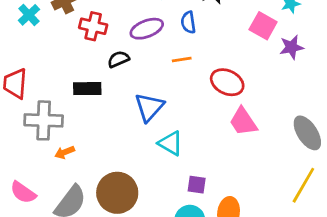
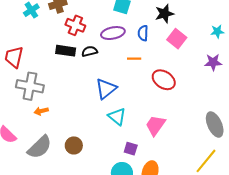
pink square: (263, 26) -> (177, 39), moved
black rectangle: (87, 89) -> (66, 51), moved
pink trapezoid: (243, 122) -> (155, 125), moved, turned 60
brown circle: (117, 193) -> (74, 145), size x0.6

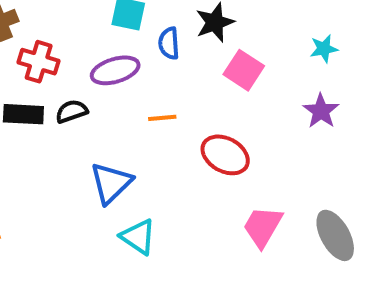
blue semicircle: (143, 33) -> (169, 43), moved
purple star: (213, 62) -> (321, 111), turned -30
pink trapezoid: (155, 125) -> (263, 227), moved

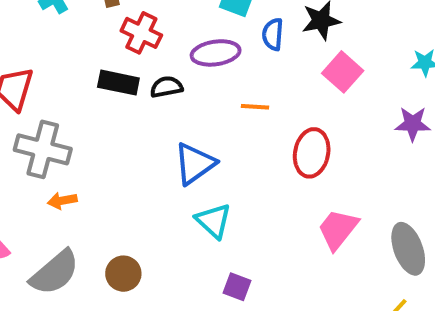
purple star: (321, 111) -> (413, 124), turned 30
red ellipse: (225, 155) -> (312, 153), turned 63

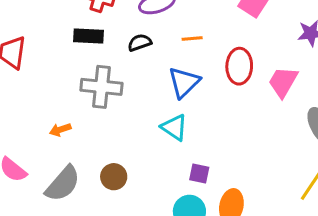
black semicircle: (167, 87) -> (140, 43), moved
gray cross: (43, 149) -> (101, 87), moved
blue triangle: (195, 164) -> (184, 82), moved
pink trapezoid: (338, 229) -> (283, 82), moved

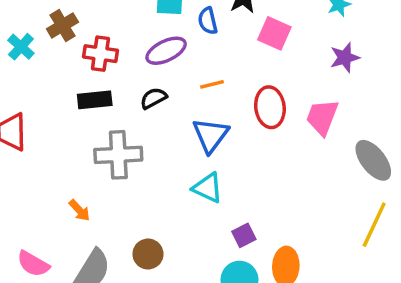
orange arrow: (60, 130) -> (79, 210), turned -105
purple square: (199, 174) -> (244, 235), turned -30

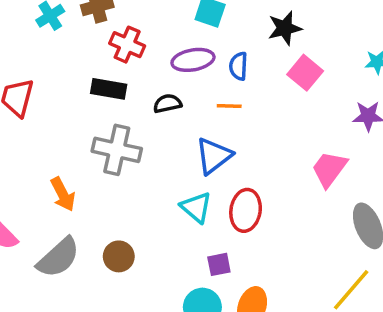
blue semicircle: (208, 21) -> (238, 66), moved
red ellipse: (270, 107) -> (246, 210), moved
orange arrow: (79, 210) -> (63, 194), size x1.4

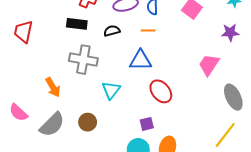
blue triangle: (214, 156) -> (141, 60), turned 40
cyan triangle: (196, 207) -> (111, 90), moved, turned 30
red ellipse: (246, 210) -> (161, 91), turned -45

